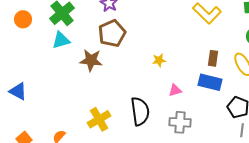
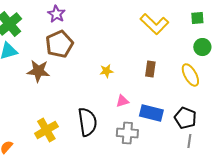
brown rectangle: (213, 58) -> (150, 69), moved
blue rectangle: (210, 82) -> (151, 113), moved

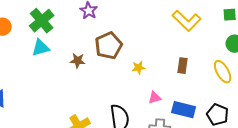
brown pentagon: (59, 44) -> (109, 46), moved
brown star: (38, 71) -> (78, 61), moved, size x0.7

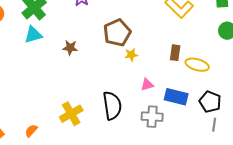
brown pentagon: (109, 46) -> (117, 33), moved
yellow ellipse: (223, 72) -> (197, 65), moved, turned -45

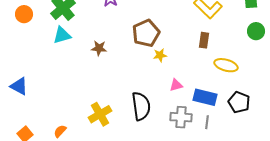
brown rectangle: (175, 53) -> (204, 40), moved
gray line: (214, 125) -> (207, 122), moved

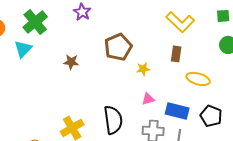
cyan triangle: (62, 35) -> (23, 49), moved, turned -30
yellow star: (160, 55) -> (143, 69), moved

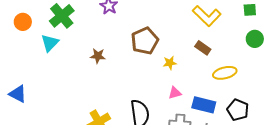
brown rectangle: (176, 54) -> (203, 48), turned -63
yellow ellipse: (198, 79) -> (225, 73), turned -30

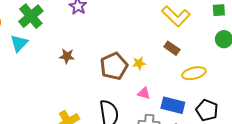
brown pentagon: (145, 41) -> (114, 66), moved
pink triangle: (175, 93) -> (144, 93), turned 32

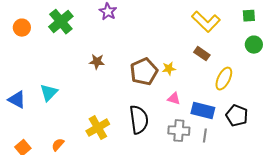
cyan triangle: (19, 43) -> (49, 93), moved
yellow ellipse: (194, 73) -> (224, 79), turned -50

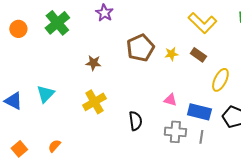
yellow star: (169, 69) -> (171, 54), moved
brown pentagon: (144, 72) -> (140, 48), moved
black semicircle: (139, 120) -> (135, 121), size x0.7
yellow cross: (98, 128) -> (94, 102), moved

